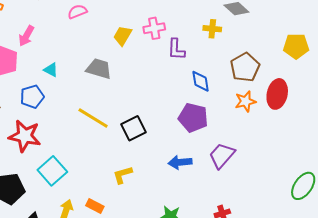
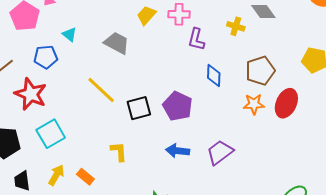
purple pentagon: (193, 118) -> (178, 106), moved
yellow L-shape: (123, 175) -> (119, 152), turned 90

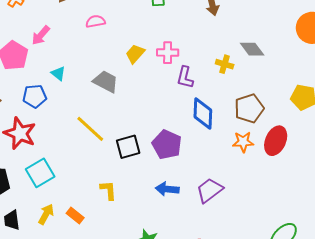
blue diamond: (214, 75) -> (203, 114), size x1.4

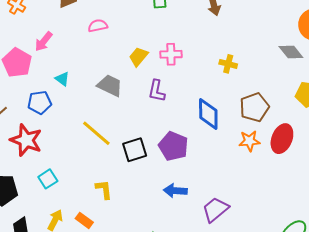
gray diamond: (252, 49) -> (291, 52), moved
purple L-shape: (185, 77) -> (157, 91), moved
cyan square: (40, 173) -> (48, 179), size x0.7
yellow L-shape: (108, 190) -> (104, 189), moved
purple trapezoid: (209, 190) -> (215, 209), moved

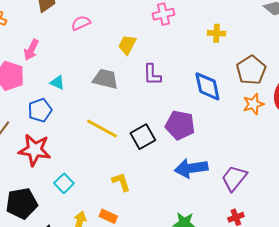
pink cross: (171, 54) -> (163, 14), moved
blue arrow: (175, 191) -> (191, 168), size x1.4

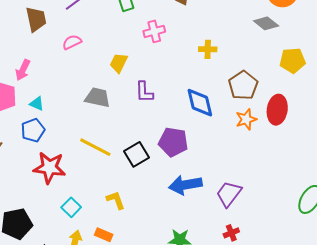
cyan triangle: (57, 82) -> (37, 104), moved
red star: (35, 150) -> (49, 168), moved
cyan square: (64, 183) -> (71, 207), moved

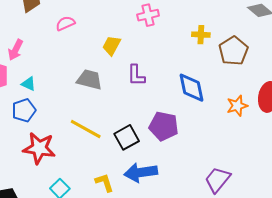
brown pentagon: (243, 85) -> (233, 51), moved
blue arrow: (185, 185) -> (141, 172), moved

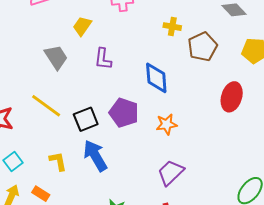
gray trapezoid: (89, 80) -> (56, 57), turned 36
orange star: (237, 106) -> (167, 124), moved
blue arrow: (141, 172) -> (95, 156), turned 60

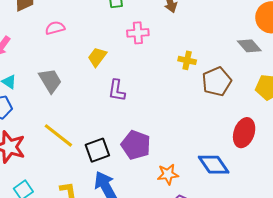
gray trapezoid: (56, 57) -> (50, 81), moved
blue diamond: (156, 78) -> (214, 165), moved, turned -32
orange star: (167, 124) -> (168, 174), moved

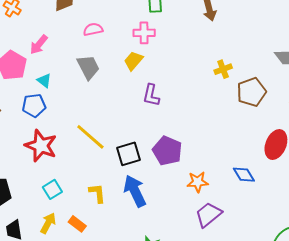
pink cross: (138, 33) -> (144, 33), moved
yellow cross: (187, 60) -> (223, 69), turned -36
gray trapezoid: (50, 81) -> (88, 67), moved
blue diamond: (214, 165) -> (244, 175), size x0.7

